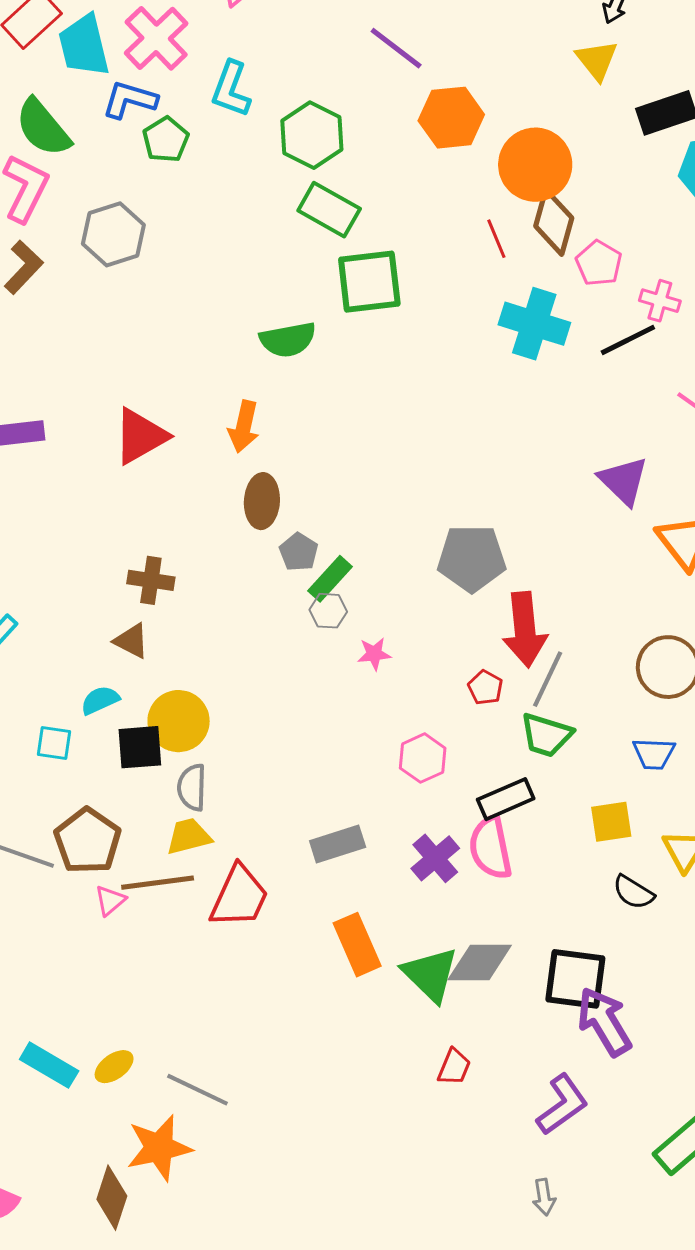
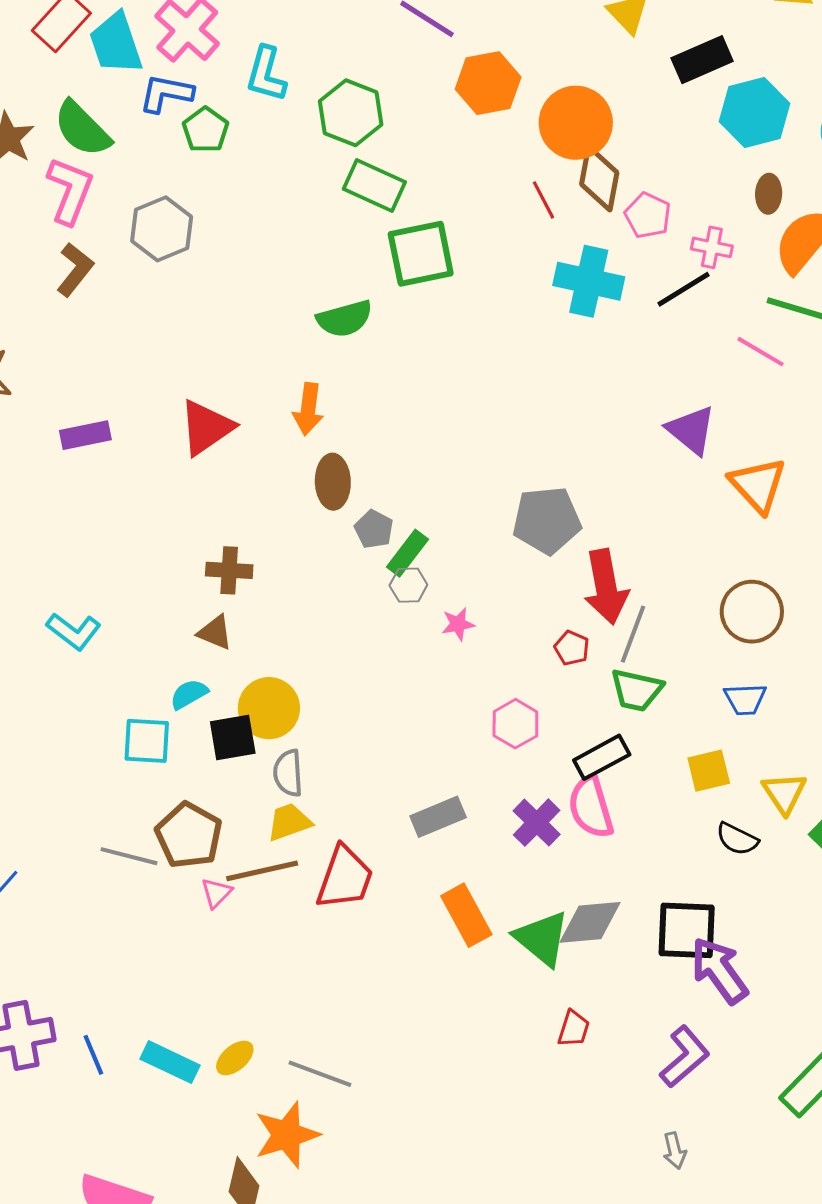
cyan square: (54, 743) -> (147, 741), size x1.4

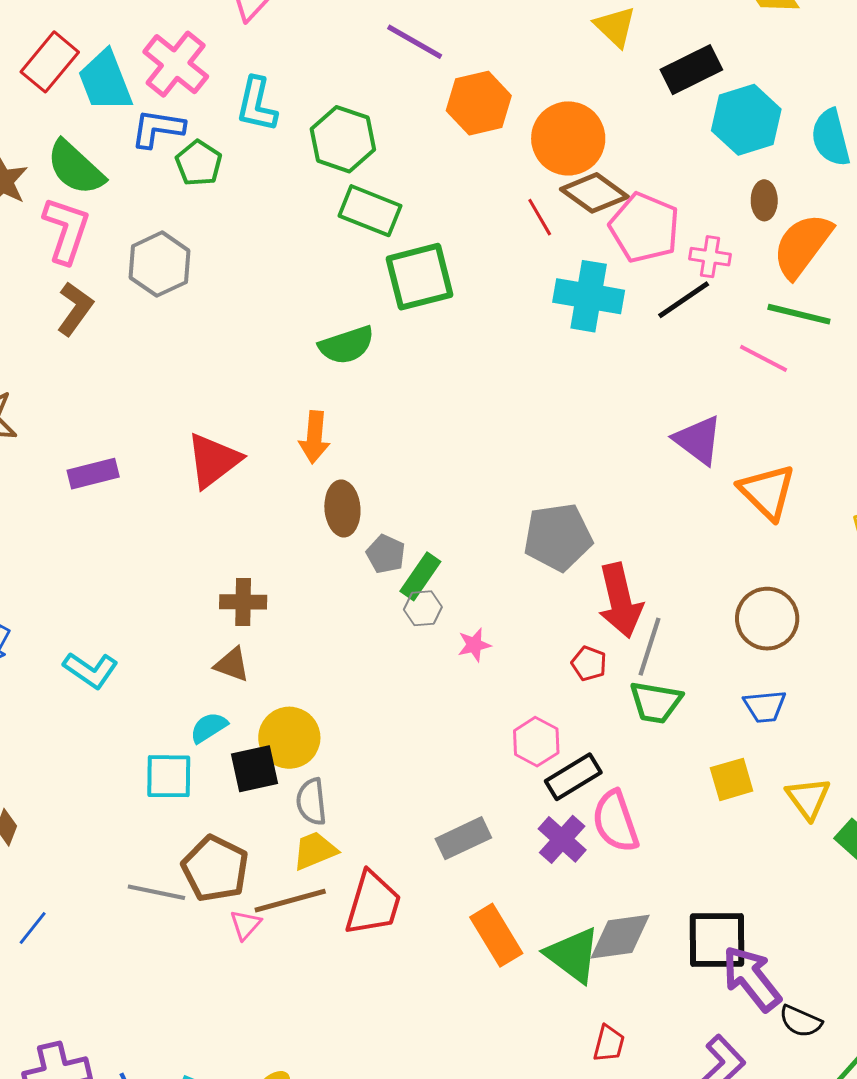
brown diamond: (599, 178) -> (594, 193), turned -62
pink pentagon: (648, 215) -> (644, 228), size x1.5
black rectangle: (602, 757) -> (573, 777), moved
black semicircle: (737, 839) -> (801, 1021), moved

